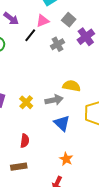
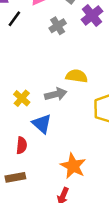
black line: (30, 35) -> (14, 19), moved
blue triangle: (62, 123) -> (42, 124), moved
orange star: (66, 159) -> (73, 166), size x1.5

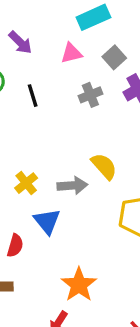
black line: (14, 19) -> (33, 96), moved, turned -63
yellow semicircle: (77, 76) -> (104, 166), turned 30

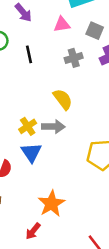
gray square: (114, 57) -> (95, 31), turned -30
yellow semicircle: (104, 166) -> (63, 99), moved
yellow cross: (26, 183) -> (28, 126), moved

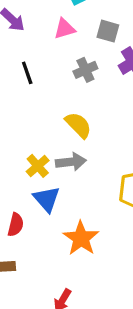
orange star: (51, 204) -> (81, 238), moved

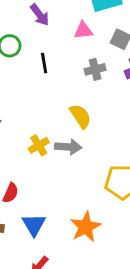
blue triangle: (47, 199) -> (34, 225), moved
orange star: (81, 238) -> (86, 227), moved

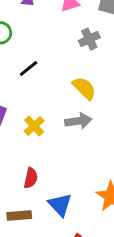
black line: (44, 63) -> (29, 69), moved, turned 72
yellow cross: (39, 145) -> (34, 126), moved

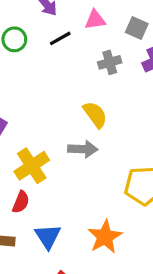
black line: (29, 69) -> (60, 38), moved
yellow cross: (34, 126) -> (32, 166), moved, size x1.5

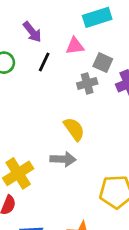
gray square: (137, 28) -> (103, 63), moved
black line: (60, 38) -> (44, 62), turned -36

